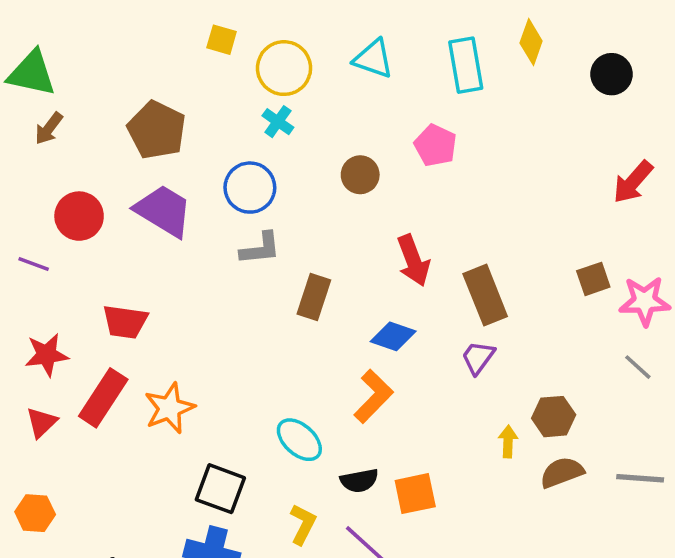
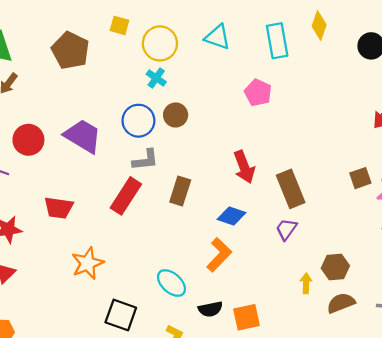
brown pentagon: (157, 130) -> (70, 50), moved
brown circle: (360, 175) -> (176, 115), moved
red rectangle: (103, 398) -> (126, 196), moved

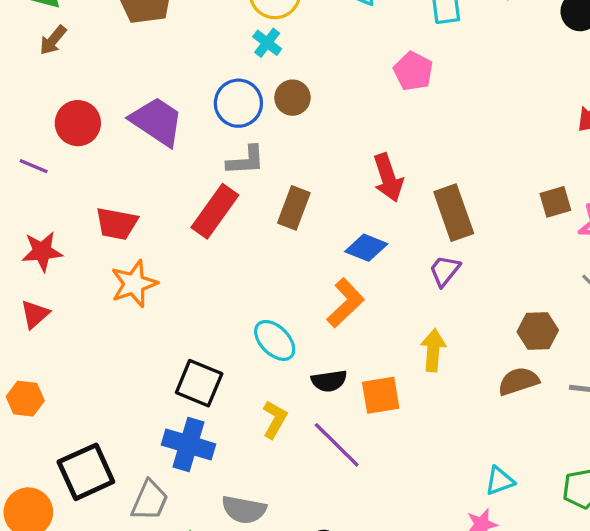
orange star: (88, 263) -> (134, 284), moved
brown hexagon: (335, 267) -> (538, 331), moved
yellow arrow: (306, 283) -> (433, 350), moved, size x1.4

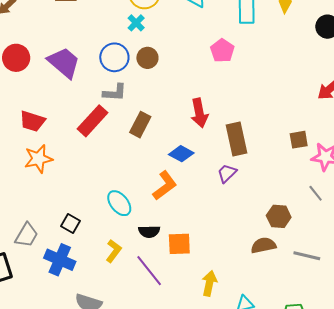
yellow arrow: (433, 350) -> (209, 283), moved
black square: (199, 383) -> (71, 223), size x0.7
gray trapezoid: (150, 500) -> (27, 235), moved

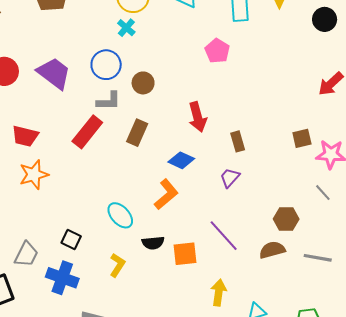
brown circle: (147, 58) -> (143, 83), moved
brown rectangle: (237, 139) -> (238, 141), size x0.6
purple line: (149, 271) -> (224, 236), moved

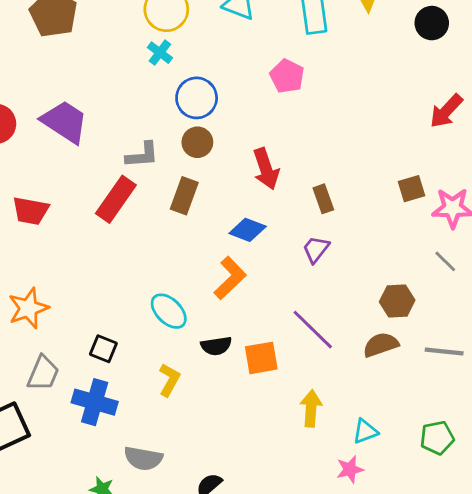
blue circle: (106, 65) -> (197, 98), moved
brown circle: (143, 83) -> (197, 142), moved
orange star: (34, 175) -> (28, 308), moved

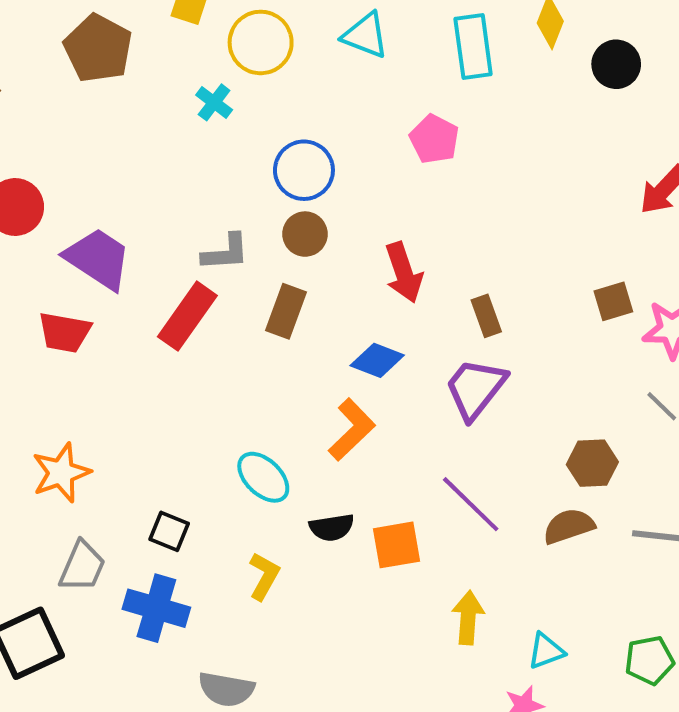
black circle: (432, 23) -> (616, 64), moved
cyan cross: (160, 53) -> (214, 102), moved
purple trapezoid: (65, 122) -> (98, 259), moved
purple trapezoid: (316, 249) -> (475, 389), size x1.6

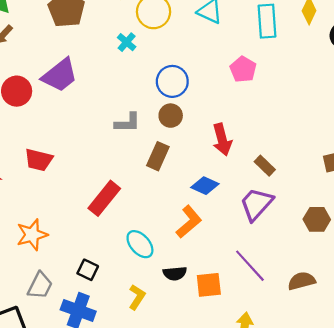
purple trapezoid: (98, 259) -> (60, 75), moved, turned 105
red rectangle: (187, 316) -> (104, 198), moved
brown rectangle: (486, 316) -> (265, 166), turned -30
brown hexagon: (592, 463) -> (317, 219), moved

